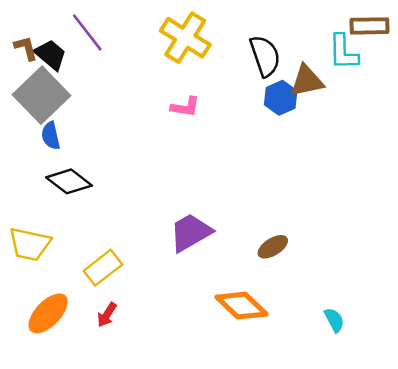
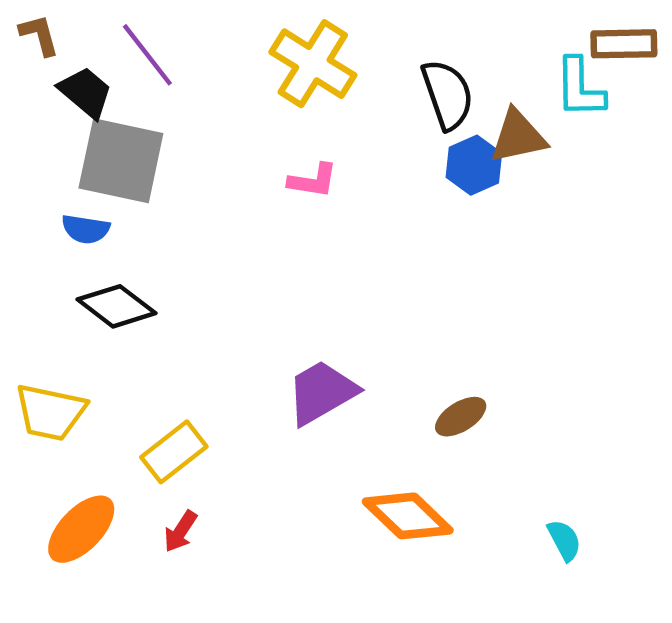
brown L-shape: (26, 48) -> (39, 35), moved
gray square: (42, 95) -> (121, 161), moved, turned -34
blue semicircle: (51, 136) -> (86, 229), turned -68

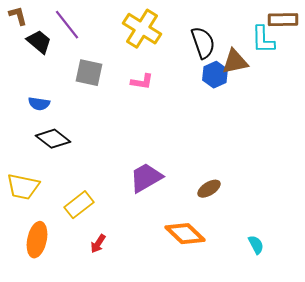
gray square: (121, 161) -> (89, 73), moved, size x0.7
orange ellipse: (81, 529) -> (37, 240), turned -32
red arrow: (180, 531) -> (98, 244), moved

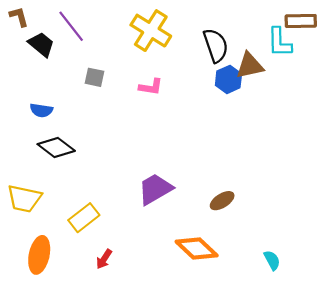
gray square: (89, 73) -> (94, 77), size x0.7

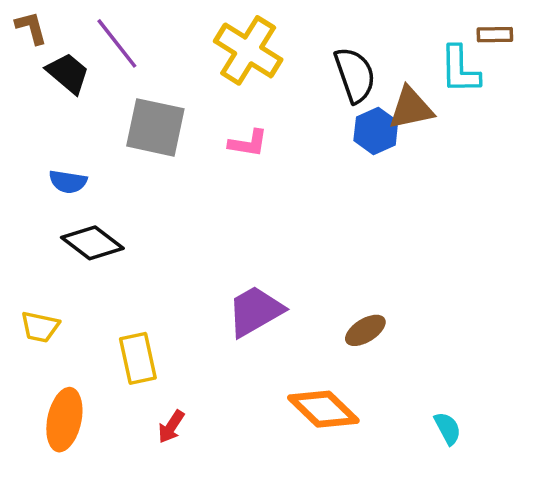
brown rectangle: (301, 21) -> (495, 35), size x0.7
gray square: (94, 77) -> (155, 127), size x1.8
yellow trapezoid: (24, 199) -> (40, 327), size x0.7
yellow rectangle: (84, 218) -> (138, 358), turned -64

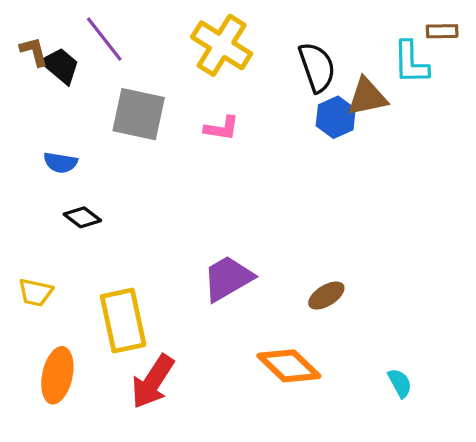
brown L-shape: (31, 28) -> (34, 52), moved
black diamond: (92, 243) -> (82, 217), size x0.7
yellow rectangle: (138, 358) -> (123, 321), size x1.4
red arrow: (171, 427) -> (153, 382), size x1.8

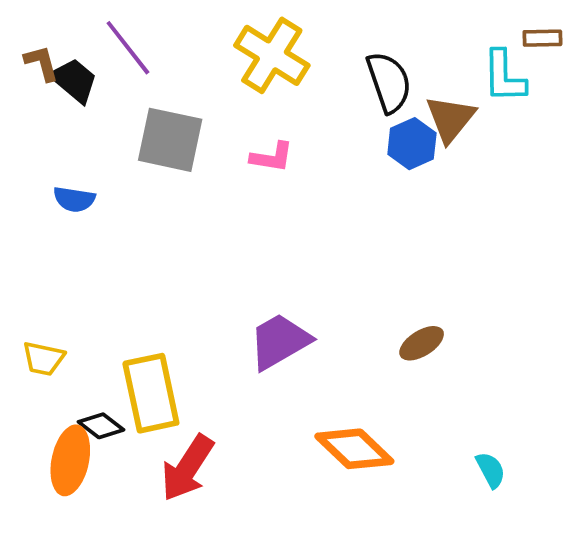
brown triangle: (367, 97) -> (450, 119), turned -39
black diamond: (82, 217) -> (101, 426), moved
brown ellipse: (326, 296) -> (422, 343), moved

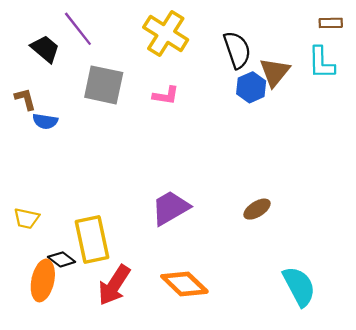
brown L-shape: (42, 63) -> (25, 99), moved
cyan L-shape: (504, 76) -> (321, 63), moved
orange diamond: (354, 449) -> (184, 284), moved
cyan semicircle: (491, 470) -> (299, 286), size x1.8

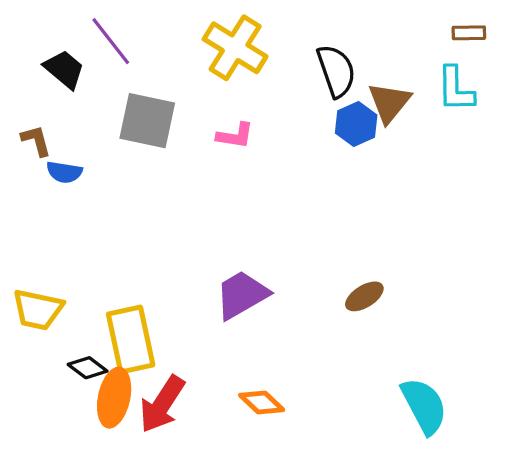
yellow trapezoid: (26, 218) -> (38, 310), size x1.4
orange ellipse: (43, 280) -> (114, 398), moved
orange diamond: (184, 284) -> (262, 403), size x0.7

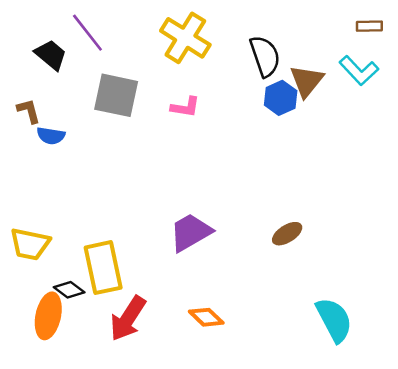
cyan L-shape: (456, 89) -> (359, 70), turned -42
orange ellipse: (114, 398) -> (48, 316), moved

